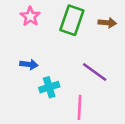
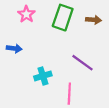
blue arrow: (29, 64) -> (14, 48), moved

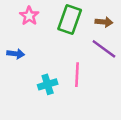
purple line: (83, 63) -> (104, 49), moved
pink line: (69, 94) -> (77, 75), moved

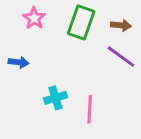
pink line: (77, 75) -> (90, 109), moved

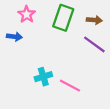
blue arrow: (18, 62) -> (14, 37), moved
pink line: (90, 109) -> (70, 86), turned -65

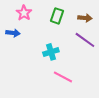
green rectangle: (63, 18) -> (57, 16), size x0.7
cyan cross: (43, 77) -> (51, 52), moved

